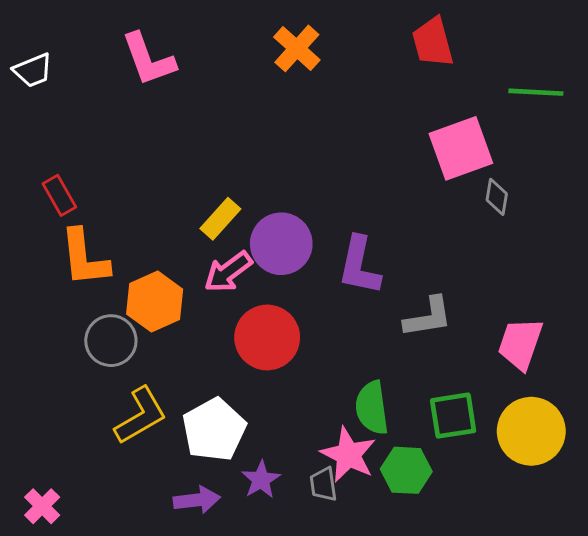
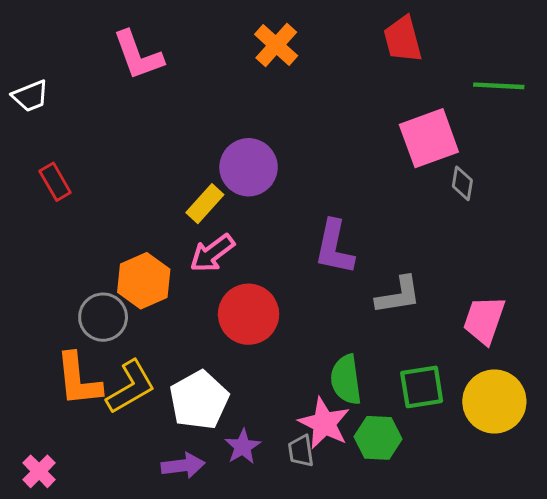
white trapezoid: (33, 70) -> (30, 96), moved
purple circle: (281, 244) -> (249, 167), moved
orange L-shape: (84, 258) -> (78, 380), moved

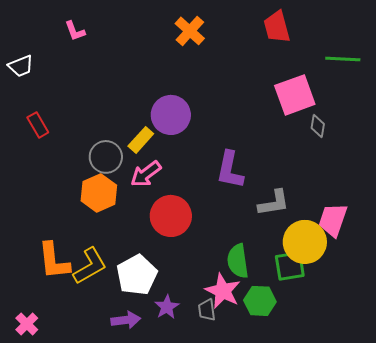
pink L-shape: (138, 55) -> (75, 31), moved, size x0.6
gray circle: (103, 317) -> (106, 157), moved
yellow circle: (494, 401) -> (305, 242), moved

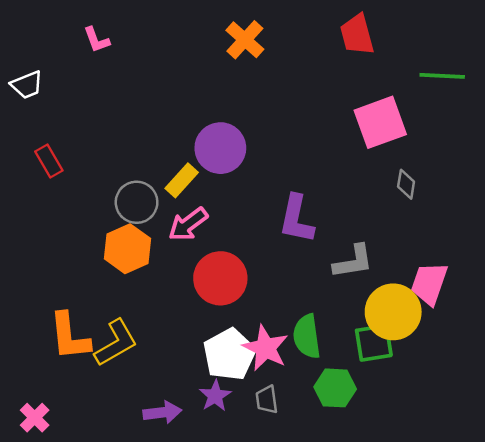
gray diamond: (318, 126) -> (406, 184), moved
white pentagon: (137, 275) -> (229, 354), moved
pink star: (223, 291) -> (265, 348), moved

